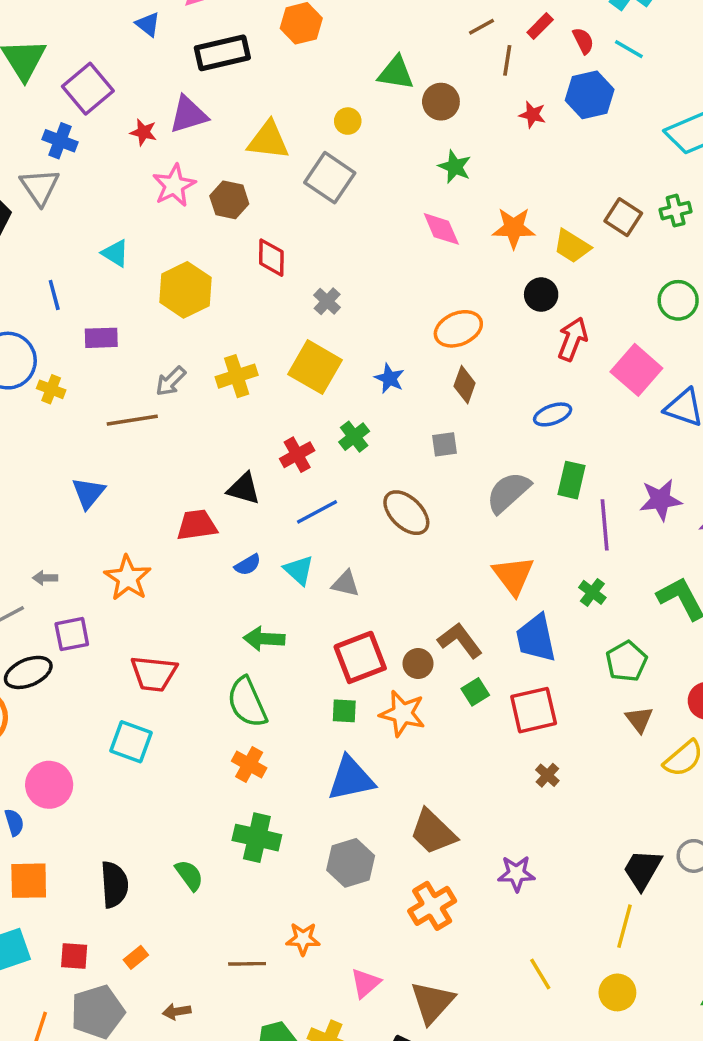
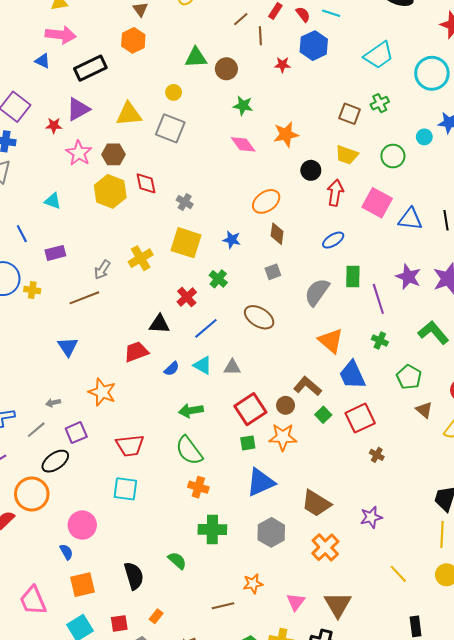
yellow trapezoid: (572, 246) -> (347, 155), moved
yellow hexagon: (185, 290) -> (110, 191), moved
purple star: (661, 500) -> (408, 277), turned -30

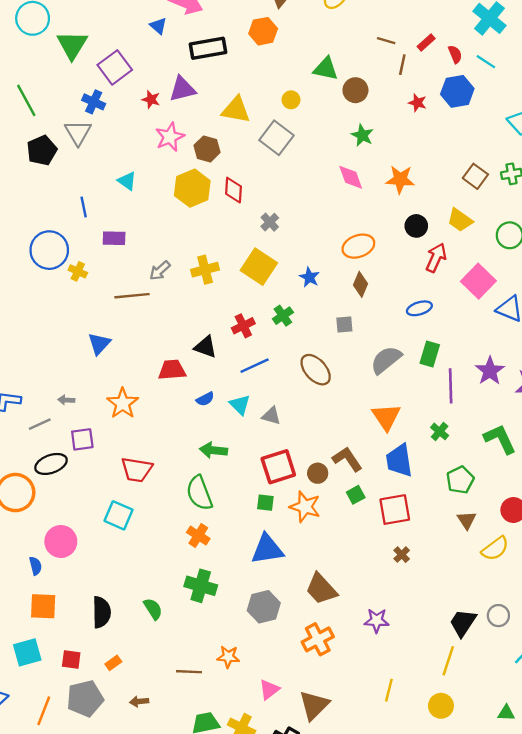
brown line: (241, 19) -> (386, 41), turned 42
yellow line: (398, 574) -> (389, 690), turned 42

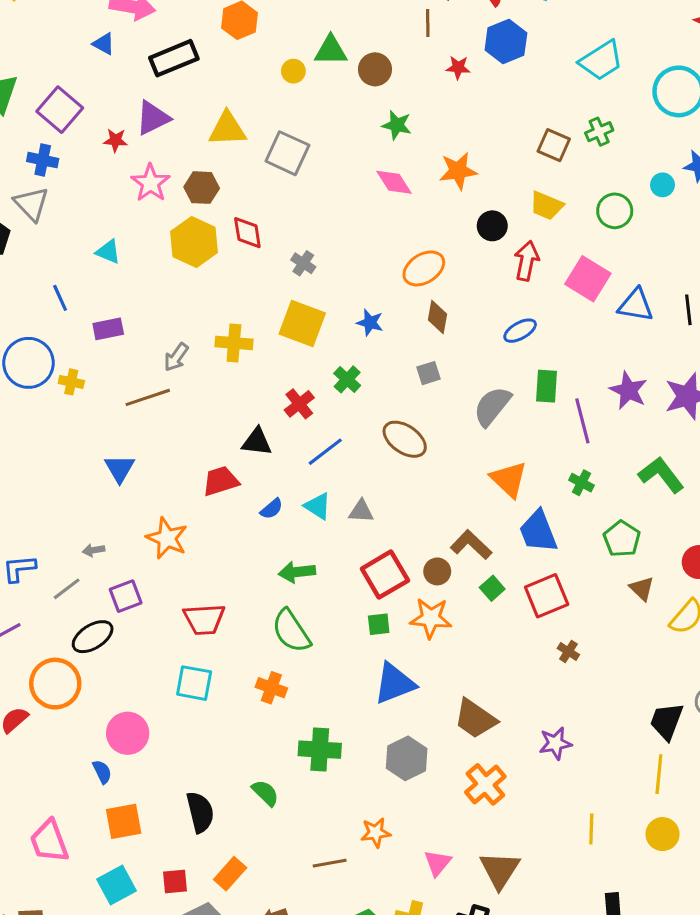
yellow circle: (291, 100) -> (293, 71), moved
yellow cross: (205, 270) -> (234, 343), turned 32
orange cross: (198, 536) -> (271, 688), moved
orange rectangle: (113, 663) -> (230, 874), size x1.5

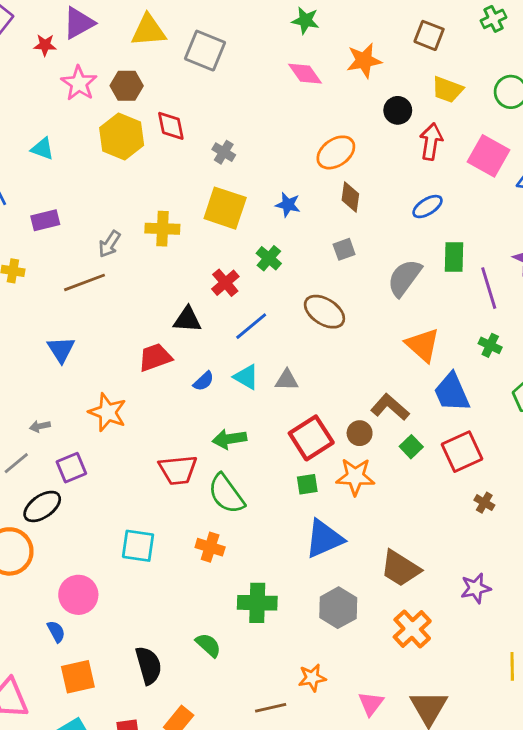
brown square: (554, 145) -> (429, 35), moved
red trapezoid: (204, 619) -> (178, 470), moved

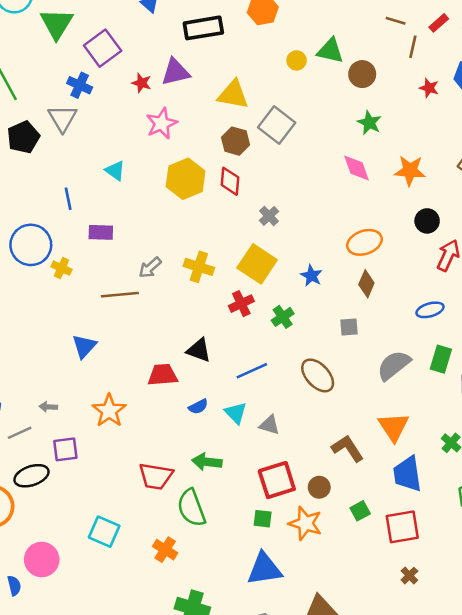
brown hexagon: (127, 86) -> (235, 141), moved
red cross: (225, 283) -> (241, 304), moved
brown L-shape: (390, 407) -> (348, 448), moved

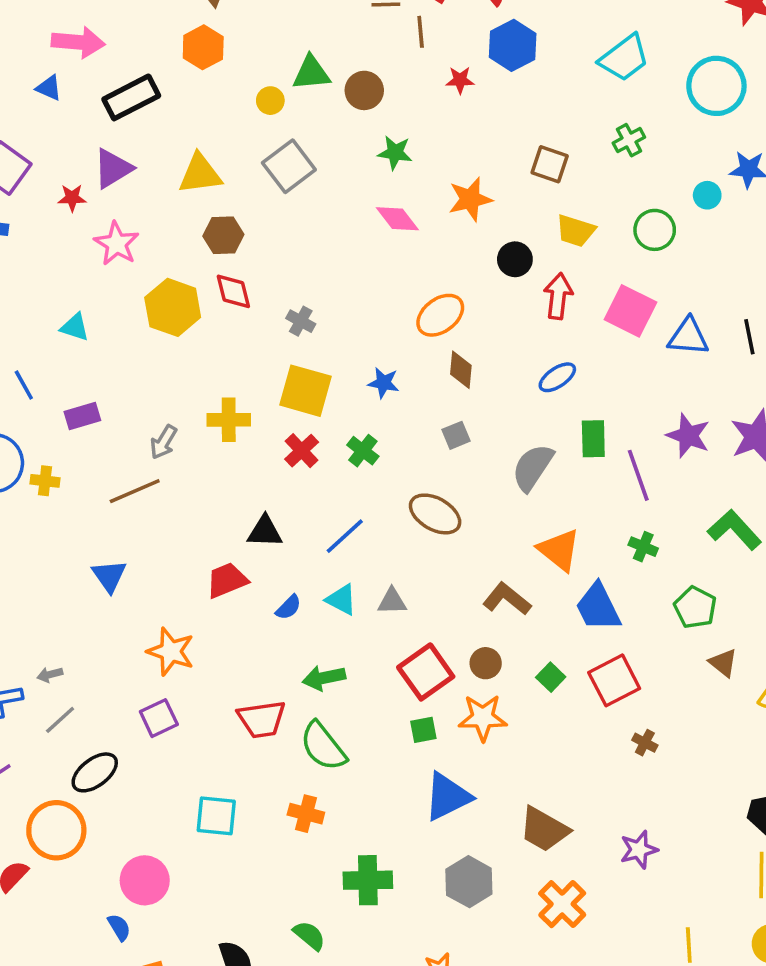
gray square: (277, 125) -> (289, 166), moved, turned 33
gray arrow: (48, 407) -> (50, 675), moved
purple square: (65, 449) -> (159, 718), moved

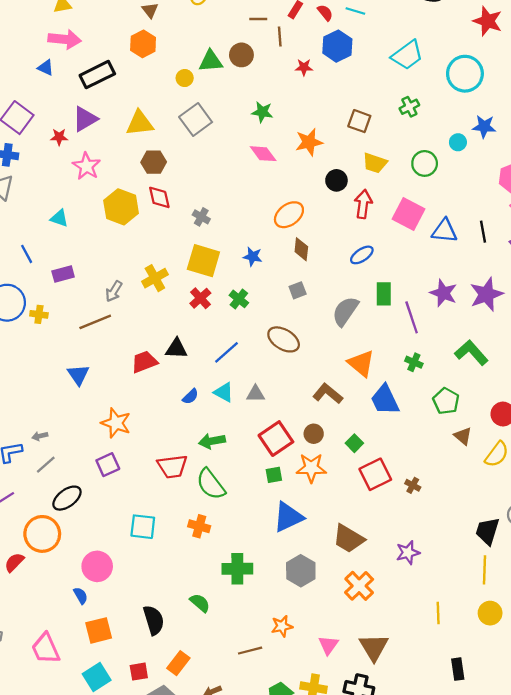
brown circle: (364, 90) -> (241, 55), moved
yellow cross: (229, 420) -> (155, 278), turned -30
red trapezoid: (227, 580) -> (144, 362), moved
red square: (614, 680) -> (375, 474), moved

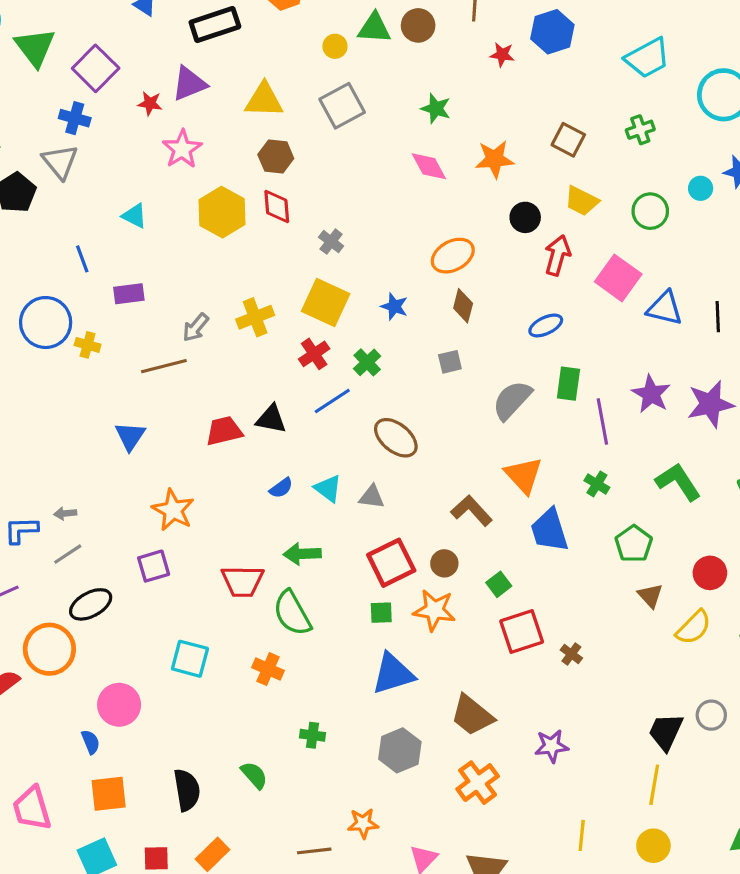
brown ellipse: (284, 339) -> (396, 438), moved
blue line: (227, 352) -> (332, 401), moved
green cross: (237, 569) -> (313, 735), size x0.6

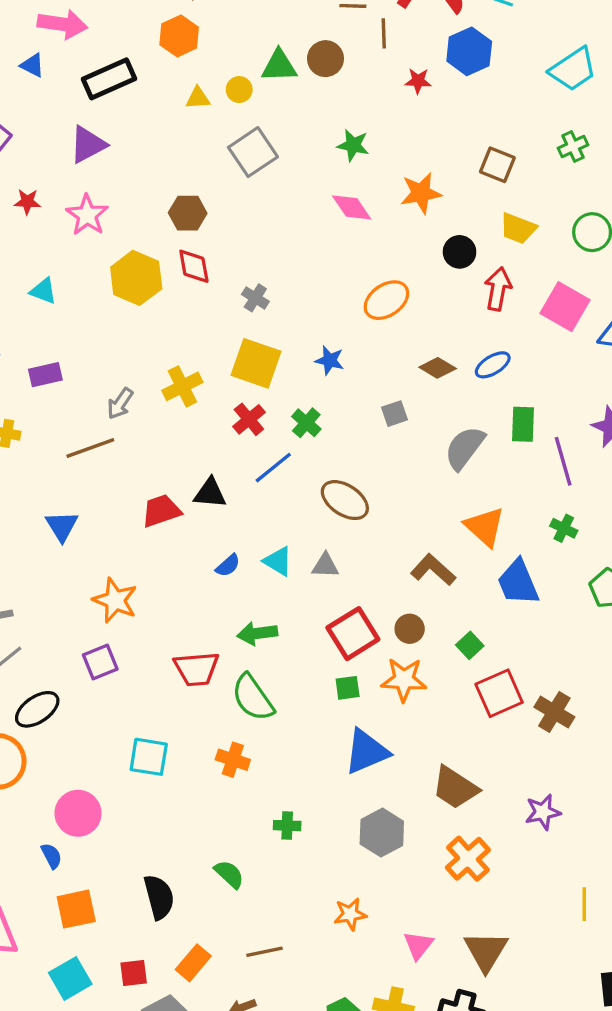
yellow triangle: (264, 100) -> (198, 98), moved, size x0.6
red star: (150, 103) -> (27, 202), moved
brown diamond: (463, 306) -> (438, 368), moved, turned -68
brown cross: (571, 654) -> (554, 712), size x1.6
brown line: (314, 851) -> (264, 952), moved

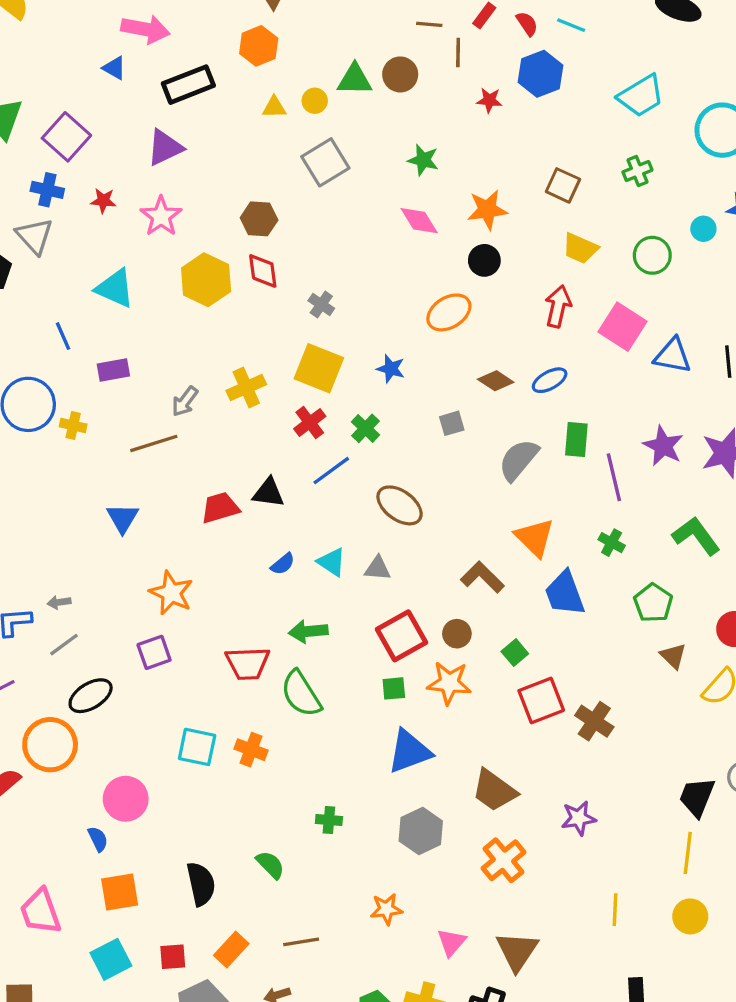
black circle: (460, 252) -> (484, 260), moved
cyan triangle: (43, 291) -> (115, 288), size x1.5
orange cross: (233, 760) -> (251, 750), moved

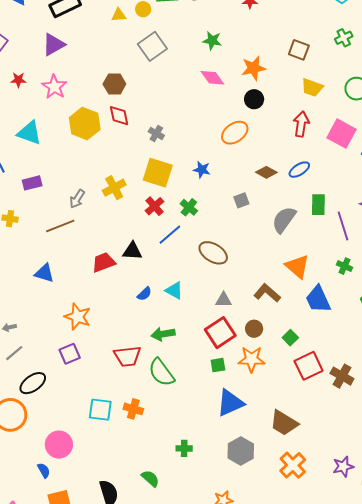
blue triangle: (123, 518) -> (44, 273), turned -40
gray triangle: (378, 568) -> (224, 300), moved
purple star: (579, 818) -> (343, 467), moved

